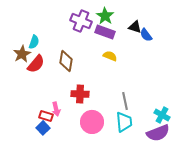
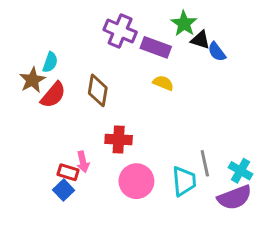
green star: (105, 16) -> (184, 24), moved
gray line: (125, 101) -> (205, 163), moved

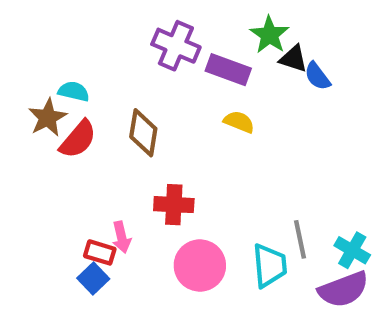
cyan semicircle: (50, 62) -> (74, 91), turned -96

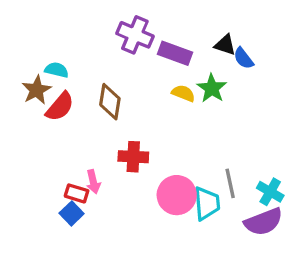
green star: (270, 35) -> (212, 88), moved
pink circle: (200, 265) -> (177, 195), moved

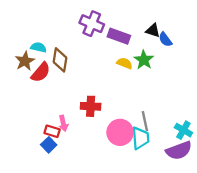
brown diamond: (110, 102) -> (60, 60), moved
gray line: (230, 183) -> (145, 121), moved

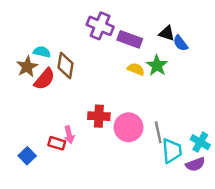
pink circle: (120, 132) -> (129, 127), moved
cyan trapezoid: (140, 138) -> (172, 151), moved
blue square: (49, 145) -> (27, 156), moved
purple semicircle: (179, 150) -> (195, 164), size x0.7

